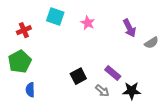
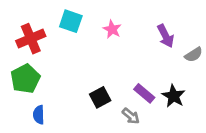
red cross: (24, 30) -> (31, 39), size x1.5
black star: (132, 91) -> (174, 96), moved, turned 30

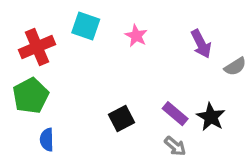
gray arrow: (131, 116) -> (175, 146), moved

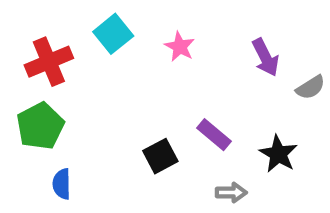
cyan square: (86, 26) -> (113, 34), turned 32
purple rectangle: (175, 114) -> (214, 135), moved
gray arrow: (175, 146) -> (231, 193), turned -40

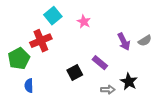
purple arrow: (265, 57) -> (124, 42), moved
red cross: (49, 62) -> (41, 41), moved
black star: (278, 154) -> (129, 82), moved

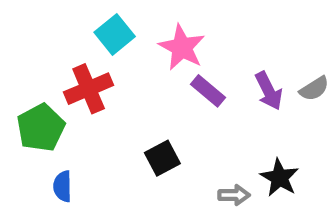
pink star: (84, 22) -> (182, 47), size x1.5
purple rectangle: (100, 63) -> (208, 91), moved

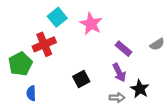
purple rectangle: (208, 91) -> (124, 49), moved
purple arrow: (269, 91) -> (119, 73), moved

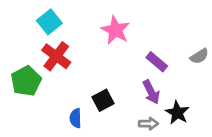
cyan square: (57, 17) -> (49, 22), moved
red cross: (44, 44) -> (56, 56), turned -30
blue semicircle: (31, 93) -> (76, 118), moved

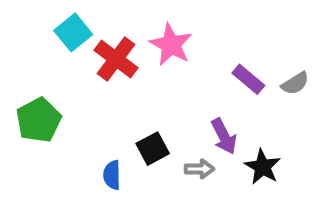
red cross: (56, 56) -> (116, 59), moved
purple rectangle: (157, 62) -> (248, 79), moved
gray arrow: (148, 124) -> (199, 169), moved

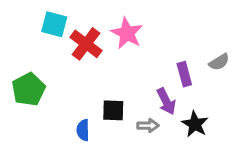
cyan square: (73, 32) -> (54, 24), turned -36
purple rectangle: (248, 79) -> (184, 74), moved, turned 35
black square: (153, 149) -> (113, 110), turned 30

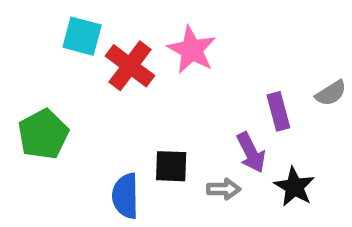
blue semicircle: (83, 130) -> (125, 196), size x1.4

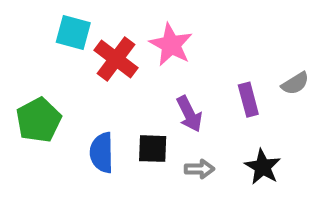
purple arrow: (251, 153) -> (189, 114), moved
blue semicircle: (125, 196) -> (102, 153), moved

